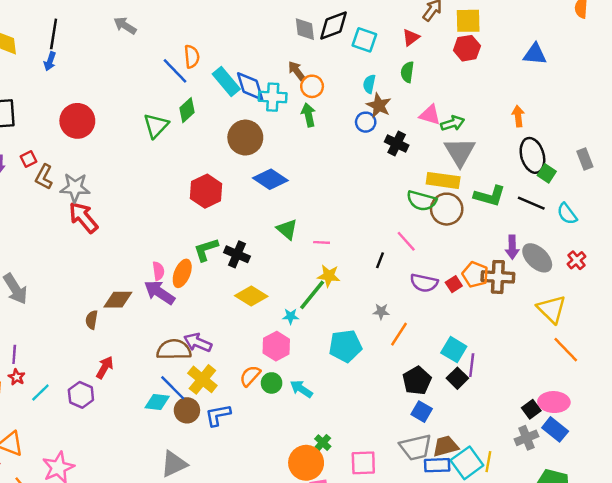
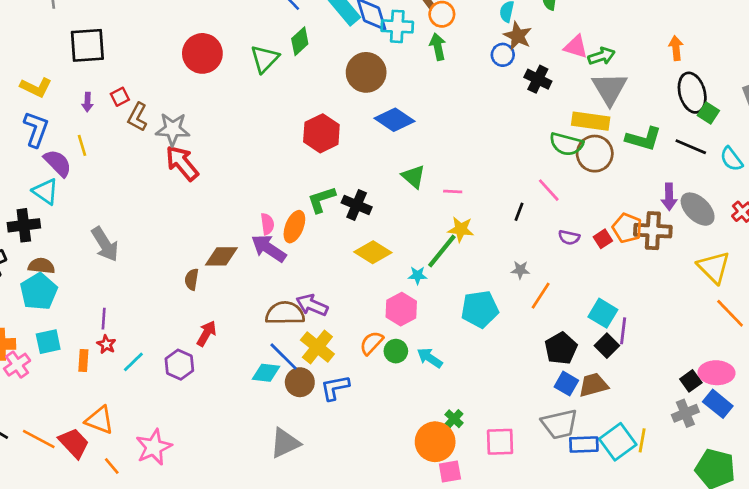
red circle: (77, 121) -> (202, 53), moved
purple semicircle: (424, 283) -> (569, 237), size x0.7
brown trapezoid: (445, 446) -> (593, 385), moved

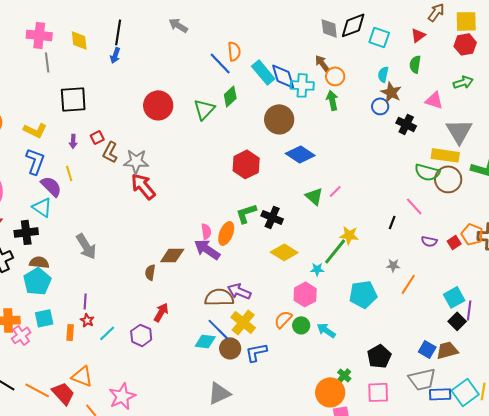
green arrow: (602, 56) -> (463, 82), moved
pink line: (453, 191) -> (335, 191), moved, turned -48
cyan square: (603, 313) -> (454, 297), turned 30
black pentagon: (561, 348) -> (379, 356), moved

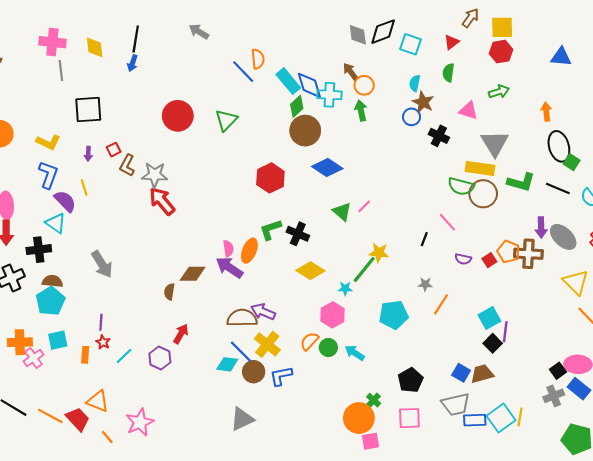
green diamond: (230, 96) -> (297, 106), moved

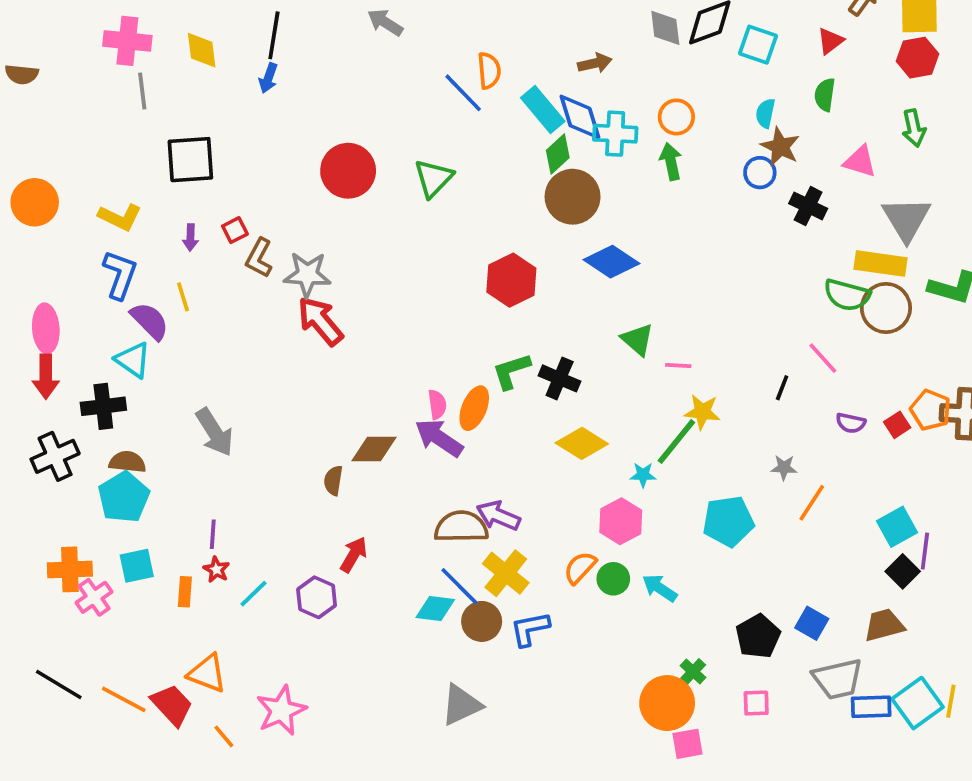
brown arrow: (350, 72) -> (595, 63), moved, turned 114
green arrow: (499, 92) -> (914, 128), turned 96
pink line: (364, 206) -> (678, 365), moved, turned 48
blue square: (461, 373) -> (812, 623), moved
pink square: (409, 418) -> (756, 703), size x0.7

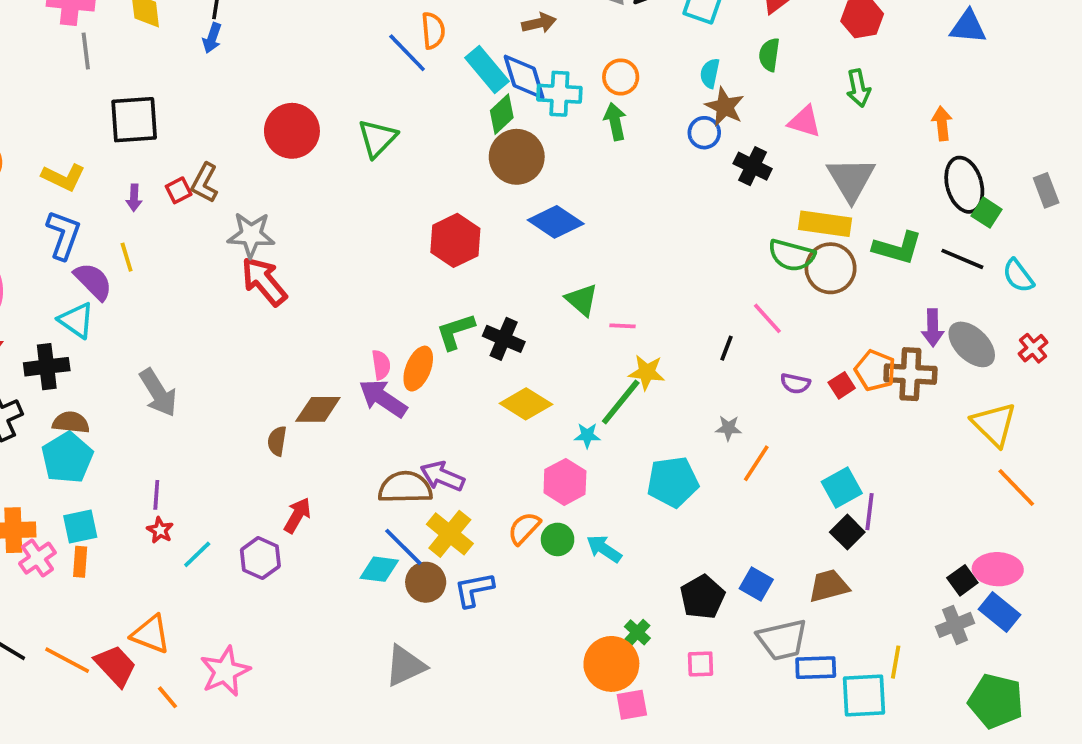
brown L-shape: (259, 258) -> (205, 183), moved
orange rectangle: (185, 592) -> (80, 562), moved
cyan square: (917, 703) -> (864, 695), moved, turned 33

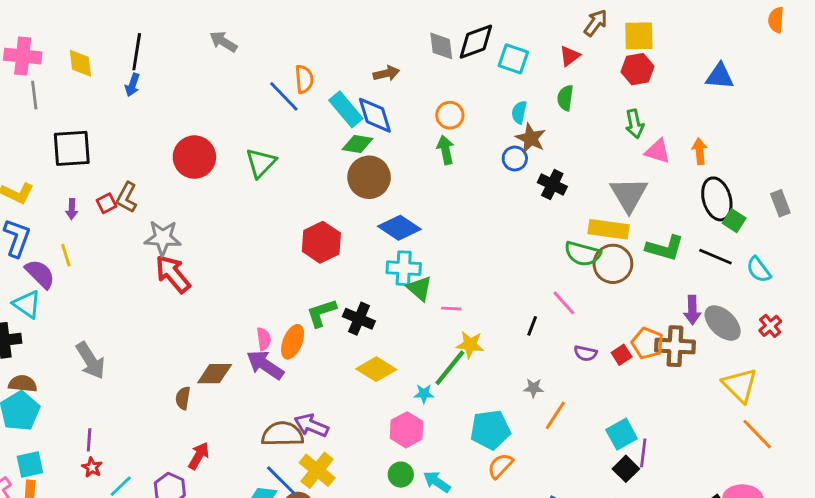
cyan cross: (559, 94) -> (404, 268), moved
green diamond: (502, 114) -> (357, 144), turned 52
pink triangle: (805, 122) -> (658, 151), moved
orange semicircle: (524, 528) -> (500, 466), moved

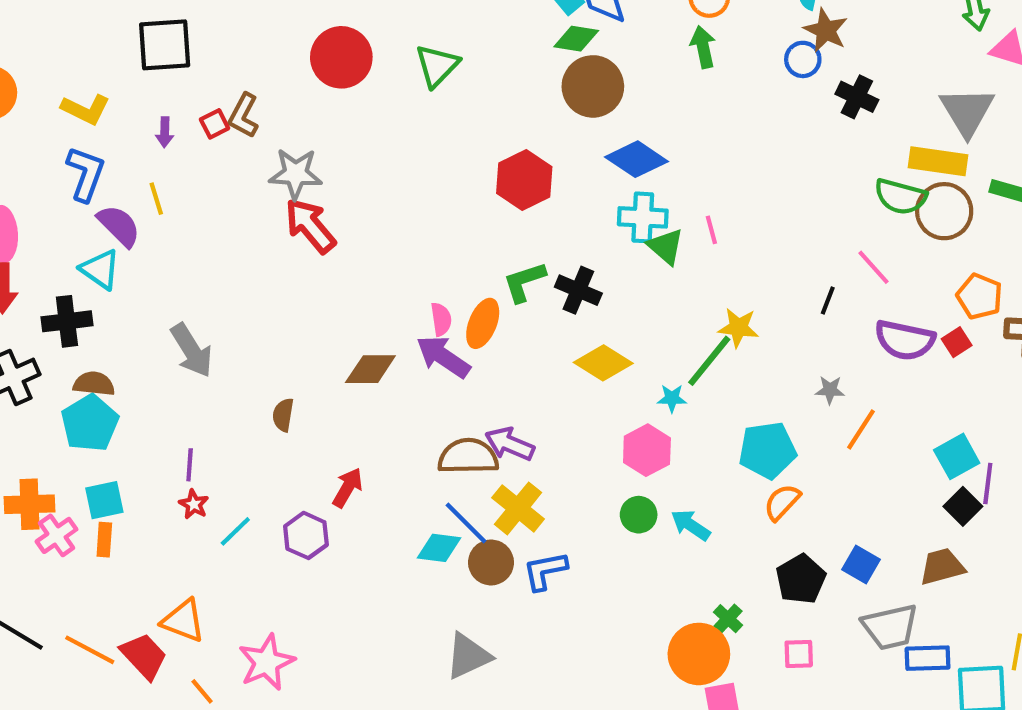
pink line: (451, 309) -> (711, 230), moved, turned 72
orange pentagon: (648, 343) -> (980, 296), moved
purple semicircle: (586, 353) -> (905, 340), size x1.8
brown semicircle: (183, 398) -> (283, 415), moved

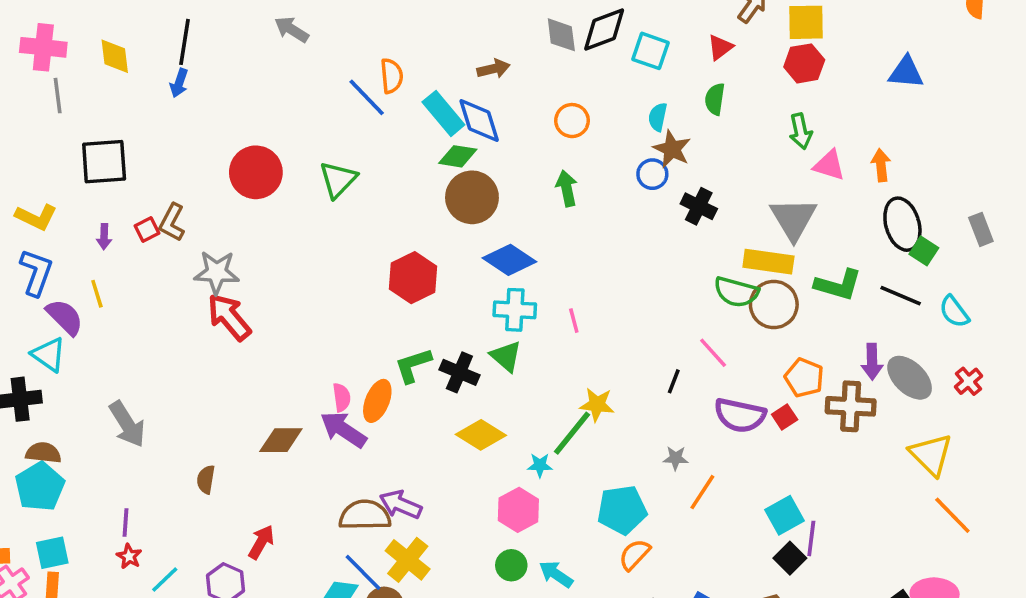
green arrow: (703, 47) -> (567, 188), moved
green triangle: (666, 247) -> (506, 356), moved

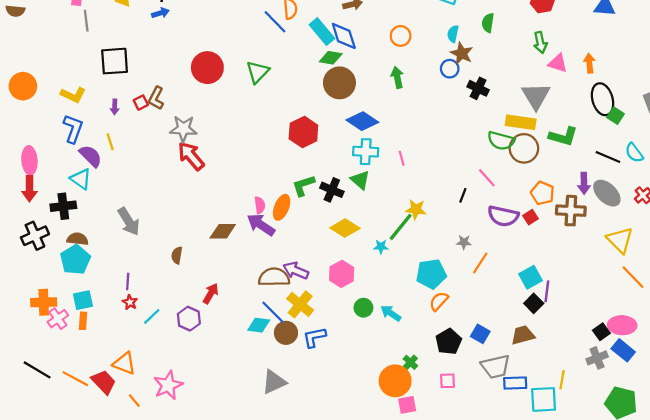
blue arrow: (179, 83) -> (160, 13), turned -126
black line: (901, 296) -> (608, 157), moved
pink hexagon: (518, 510) -> (342, 274), moved

